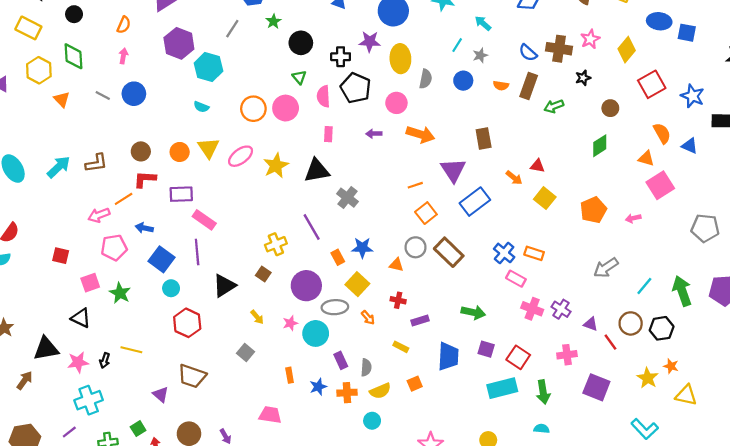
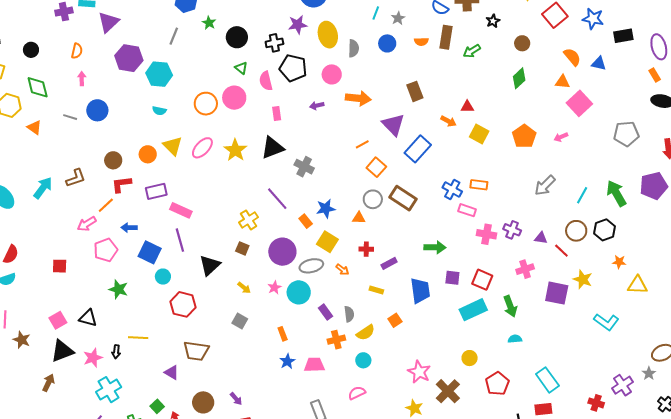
pink square: (90, 283) -> (58, 320), moved
yellow star: (648, 378) -> (583, 279), moved
blue star: (318, 387) -> (287, 361), moved
pink trapezoid: (270, 415) -> (314, 365), moved

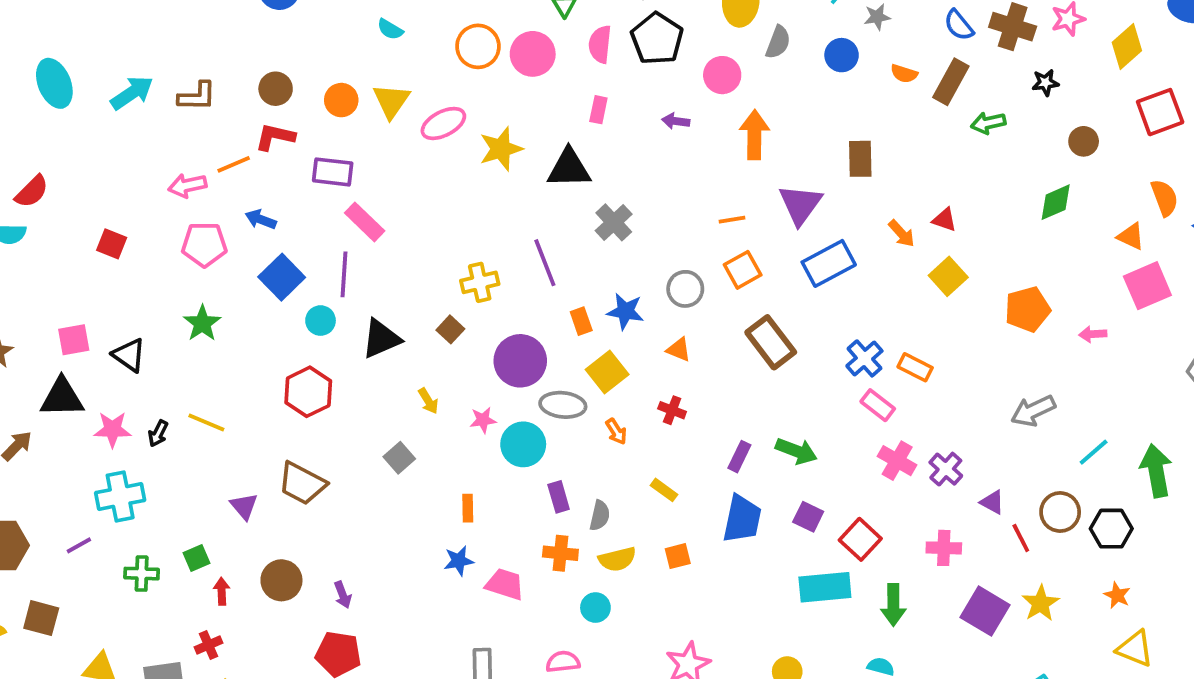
orange arrow: (358, 98) -> (754, 135), turned -115
gray circle: (373, 199) -> (685, 289), moved
purple rectangle: (389, 263) -> (739, 457), moved, turned -56
cyan circle: (163, 277) -> (321, 321), moved

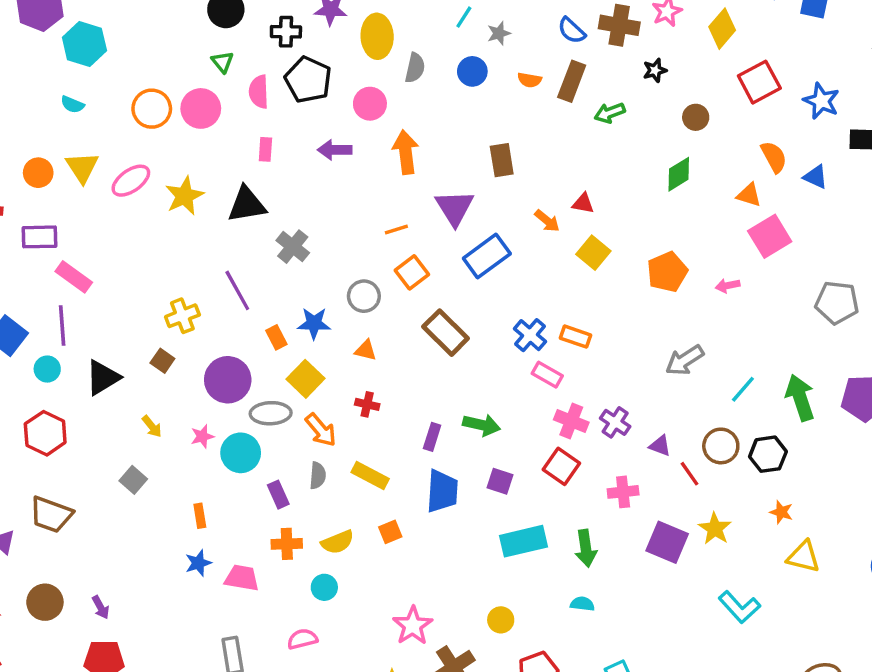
purple arrow: (676, 121) -> (335, 150), size x1.4
orange arrow: (616, 431) -> (321, 430), size x1.5
yellow rectangle: (664, 490) -> (370, 475), size x1.5
gray semicircle: (600, 516) -> (318, 476), moved
red square: (860, 539) -> (561, 466), moved

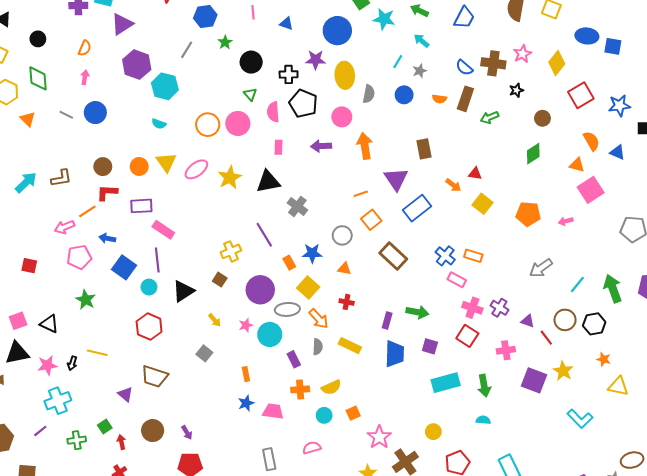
blue star: (821, 101) -> (619, 106), turned -30
orange pentagon: (667, 272) -> (528, 214), turned 30
orange square: (390, 532) -> (353, 413), moved

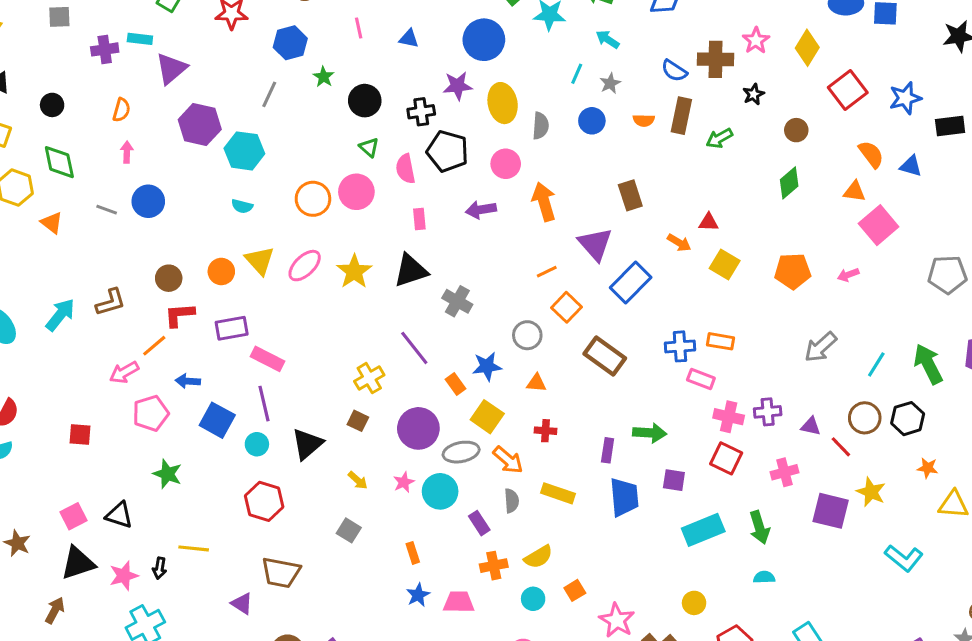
blue cross: (445, 256) -> (680, 346), turned -36
purple cross: (499, 308) -> (768, 412), turned -30

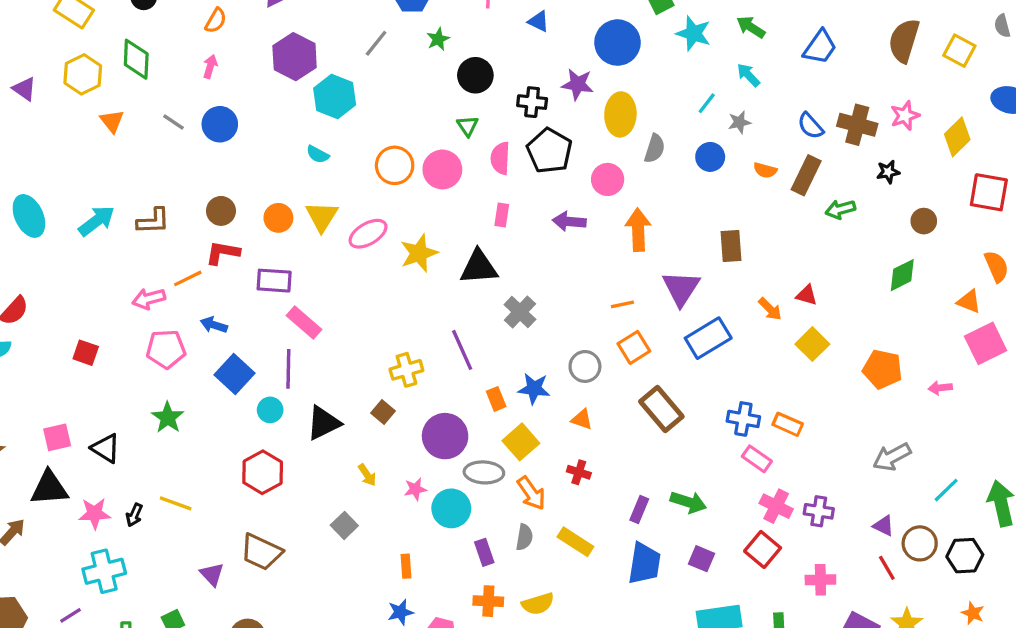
red square: (848, 90) -> (989, 192), turned 33
purple triangle: (811, 426) -> (884, 526), moved

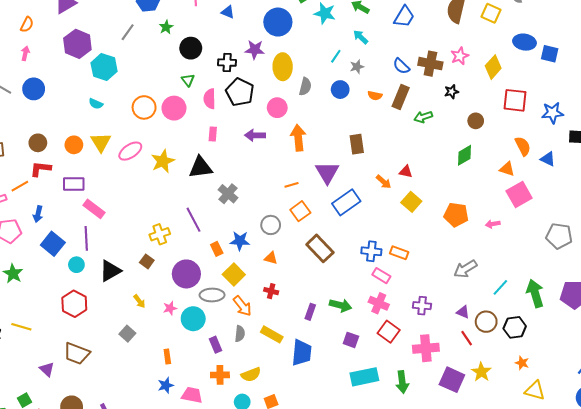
blue arrow: (214, 325) -> (38, 214), turned -91
pink cross: (776, 506) -> (379, 303), moved
blue trapezoid: (644, 563) -> (302, 353), moved
pink cross: (820, 580) -> (426, 348), size x1.4

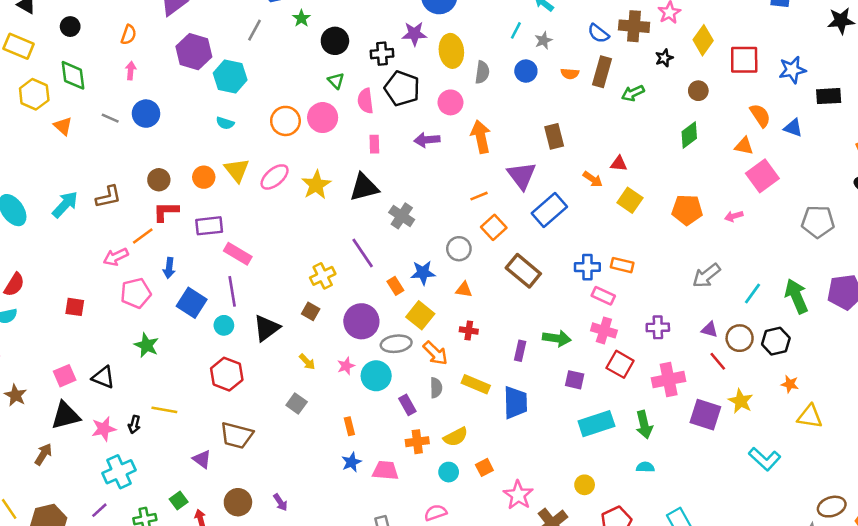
yellow diamond: (493, 67) -> (703, 40), moved

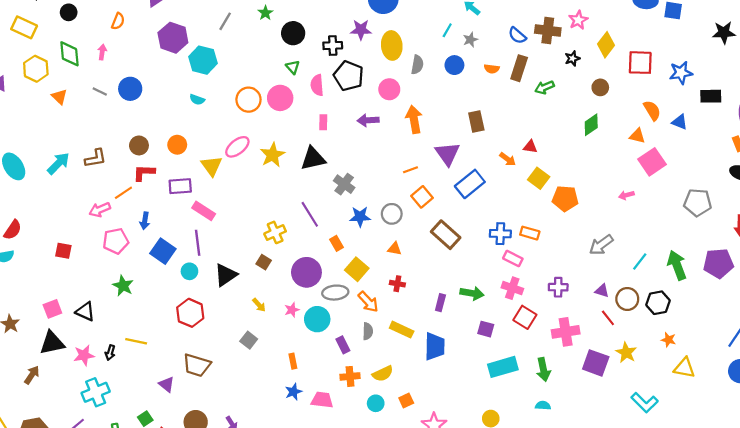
pink arrow: (131, 71) -> (102, 52), moved
yellow triangle: (237, 170) -> (212, 166), moved
orange pentagon: (687, 210) -> (565, 198), moved
blue star: (423, 273) -> (360, 217), moved

